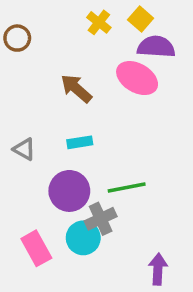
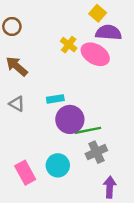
yellow cross: (99, 22) -> (69, 45), moved
brown arrow: (76, 88) -> (17, 66), moved
purple circle: (69, 191) -> (70, 119), moved
gray cross: (101, 219) -> (96, 152), moved

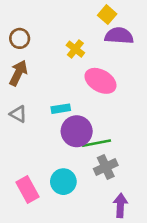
brown circle: (12, 26) -> (20, 38), moved
pink ellipse: (95, 54) -> (100, 81), moved
brown arrow: (17, 66) -> (18, 73), turned 75

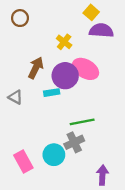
brown circle: (20, 38) -> (20, 18), moved
brown arrow: (18, 73) -> (36, 68), moved
purple circle: (77, 131) -> (65, 76), moved
gray cross: (106, 167) -> (74, 142), moved

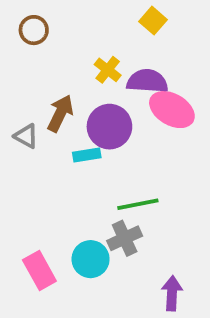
purple semicircle: (101, 30) -> (147, 81), moved
pink ellipse: (85, 69) -> (172, 110), moved
gray triangle: (15, 97) -> (26, 136), moved

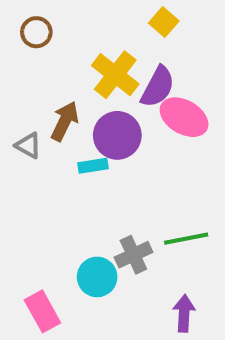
yellow cross: (108, 70) -> (115, 75), size x1.6
purple semicircle: (147, 81) -> (158, 87), turned 114
green line: (138, 204) -> (186, 239), moved
pink rectangle: (39, 270) -> (42, 311), moved

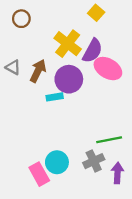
gray triangle: (28, 145) -> (13, 67), moved
gray cross: (133, 255) -> (94, 161), moved
pink rectangle: (42, 311) -> (39, 174), moved
purple arrow: (184, 313) -> (117, 173), moved

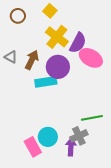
yellow square: (96, 13) -> (50, 11), moved
cyan rectangle: (55, 97) -> (46, 82), size x1.5
purple arrow: (117, 173) -> (71, 147), moved

